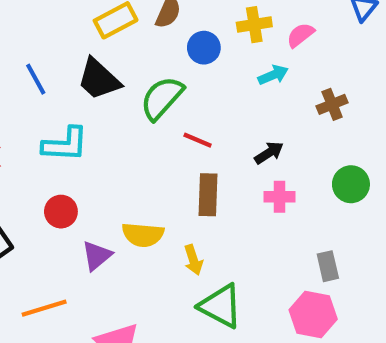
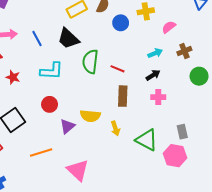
pink semicircle: (300, 35) -> (169, 27), moved
cyan arrow: (273, 75) -> (155, 53), moved
green semicircle: (162, 98) -> (90, 62), moved, turned -35
green circle: (351, 184) -> (199, 76), moved
green triangle: (221, 306) -> (147, 140), moved

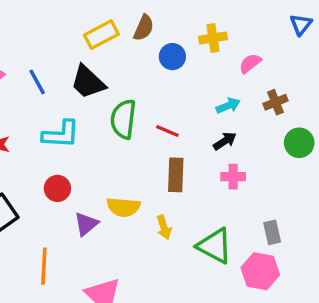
orange line: (41, 152) -> (44, 266), turned -70

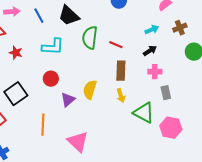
yellow semicircle: (123, 207) -> (90, 90), turned 102
yellow arrow: (164, 227) -> (121, 96), moved
gray rectangle: (272, 232) -> (166, 93), moved

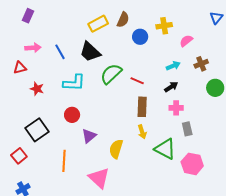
green semicircle: (90, 38) -> (111, 74), turned 40
yellow semicircle: (90, 90) -> (116, 149), moved

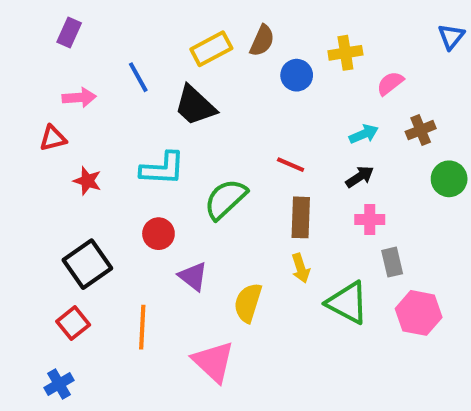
blue line: (60, 52) -> (138, 77), moved
green semicircle: (111, 74) -> (226, 199), moved
purple triangle: (89, 136) -> (193, 276), turned -42
red square: (19, 156) -> (73, 323), moved
pink hexagon: (192, 164) -> (419, 313), moved

